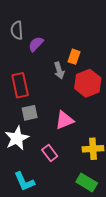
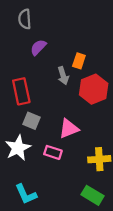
gray semicircle: (17, 30) -> (25, 19), moved
gray square: (30, 113) -> (31, 121), turned 35
pink rectangle: (50, 153) -> (53, 152), moved, turned -35

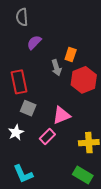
white star: (18, 148) -> (16, 132), size x0.7
pink rectangle: (53, 152) -> (47, 136), turned -63

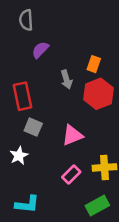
orange rectangle: (71, 55) -> (94, 64), moved
pink rectangle: (47, 136) -> (71, 175), moved
cyan L-shape: (23, 174) -> (27, 204), turned -60
green rectangle: (83, 175) -> (97, 205), turned -60

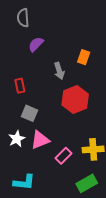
red hexagon: (99, 94) -> (75, 100), moved
red rectangle: (22, 96) -> (20, 86), size x0.6
pink triangle: (72, 135) -> (40, 140), moved

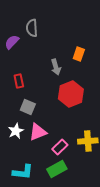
gray semicircle: (23, 18) -> (32, 28), moved
purple semicircle: (36, 44) -> (12, 42), moved
green rectangle: (87, 183) -> (57, 169), moved

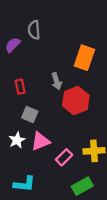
orange rectangle: (79, 54) -> (84, 58), size x1.6
gray arrow: (56, 67) -> (57, 81), moved
green rectangle: (57, 169) -> (82, 186), moved

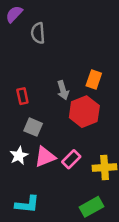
purple semicircle: (13, 45) -> (14, 14), moved
orange rectangle: (84, 58) -> (94, 79), moved, size x0.7
pink rectangle: (64, 157) -> (71, 159), moved

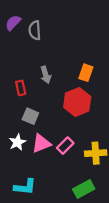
purple semicircle: (14, 14) -> (13, 23), moved
gray arrow: (63, 90) -> (46, 75), moved

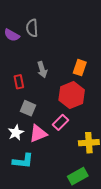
purple semicircle: (13, 23) -> (12, 35), moved, turned -105
pink rectangle: (65, 146) -> (60, 122), moved
cyan L-shape: (25, 187) -> (23, 161), moved

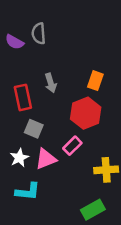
red rectangle: (19, 82) -> (23, 97), size x1.5

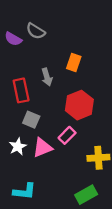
gray semicircle: (39, 33) -> (36, 31), turned -54
orange rectangle: (95, 81) -> (74, 62), moved
cyan L-shape: (28, 192) -> (24, 191), moved

